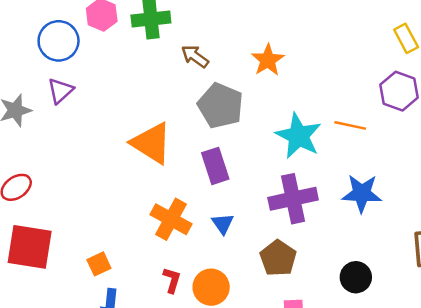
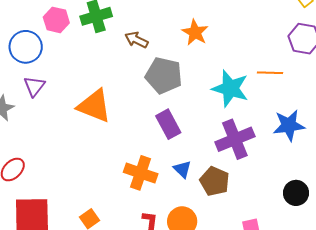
orange triangle: (151, 143) -> (94, 106), moved
brown pentagon: (278, 258) -> (215, 181), moved

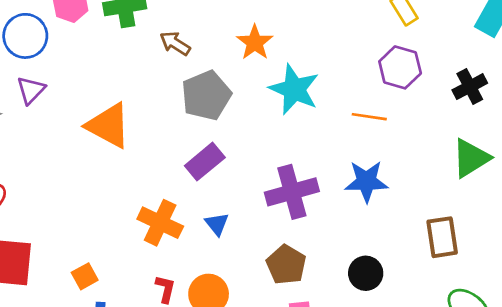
orange line: (270, 73) -> (369, 117), moved
gray pentagon: (164, 75) -> (206, 95), turned 30
cyan star: (230, 88) -> (294, 89), moved
purple rectangle: (168, 124) -> (205, 162), turned 72
brown pentagon: (215, 181) -> (286, 265), moved

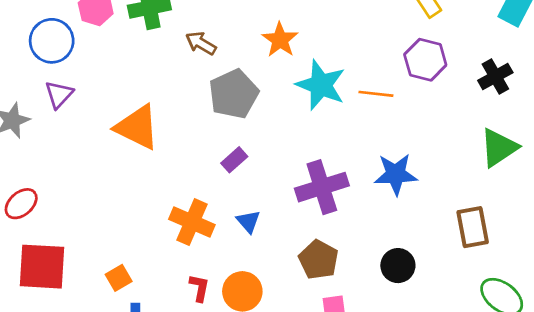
orange line: (369, 117) -> (376, 94), moved
purple rectangle: (205, 162) -> (234, 160), size x0.7

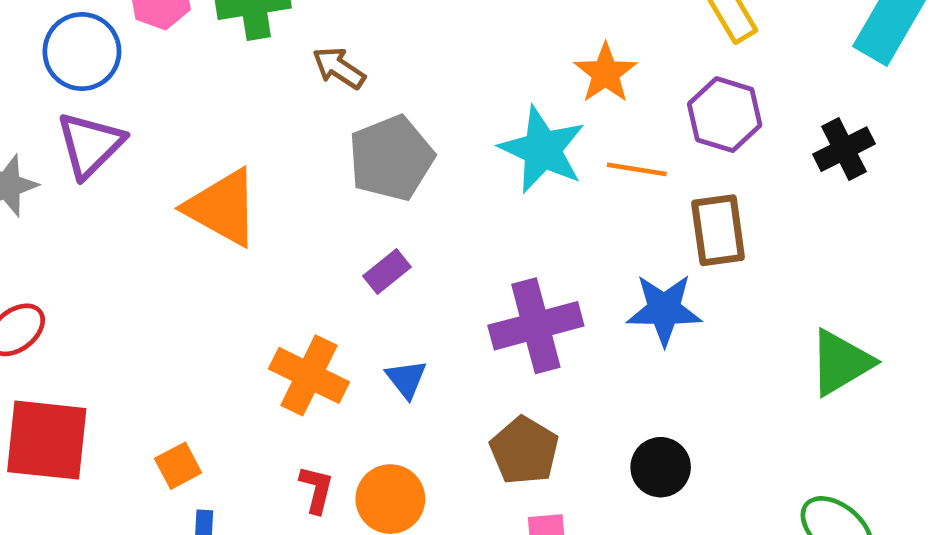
orange star: (280, 40) -> (605, 73), moved
purple triangle: (59, 94) -> (90, 145), size x1.4
green triangle: (499, 148) -> (841, 362), moved
brown rectangle: (473, 227) -> (718, 230), moved

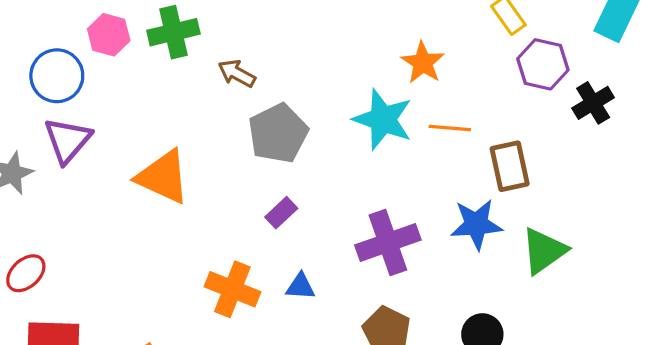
purple hexagon: (725, 115) -> (543, 64), moved
green triangle: (841, 362) -> (544, 251), moved
blue triangle: (406, 379) -> (300, 287), turned -44

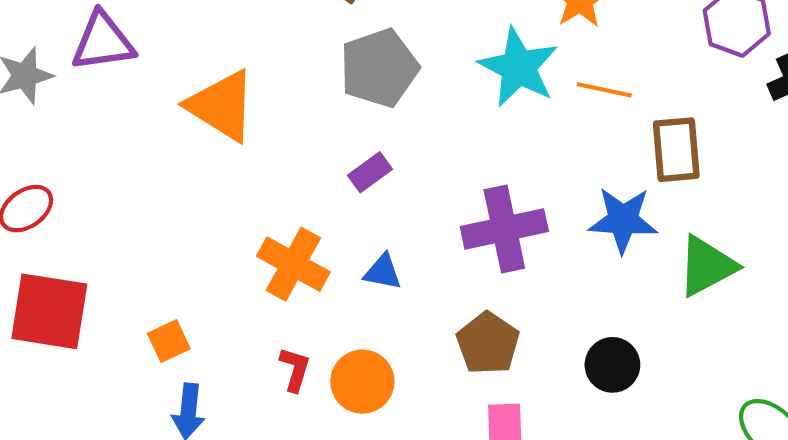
purple triangle: (68, 140) -> (103, 42), turned 34

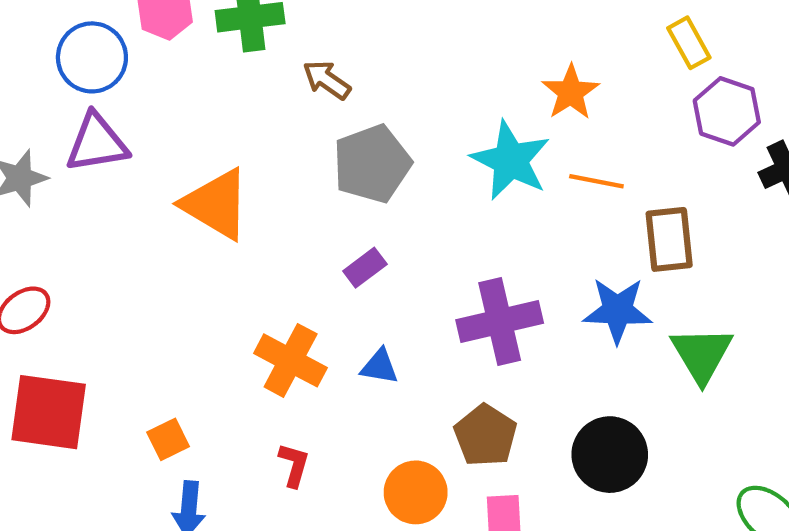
green triangle: (707, 266) -> (702, 354), turned -32
black circle: (612, 365) -> (610, 455), size x1.4
orange circle: (362, 382) -> (416, 492), moved

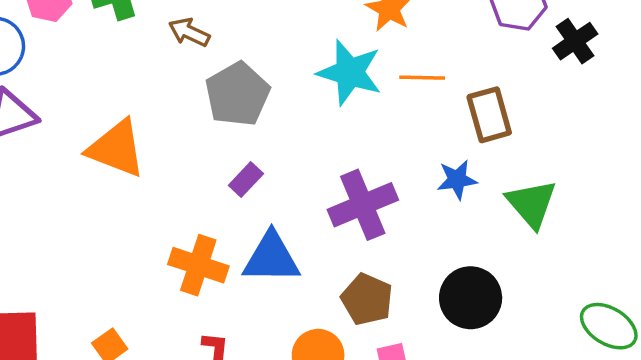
blue star: (617, 310) -> (457, 180), size x0.7
blue triangle: (380, 367) -> (271, 258), size x1.8

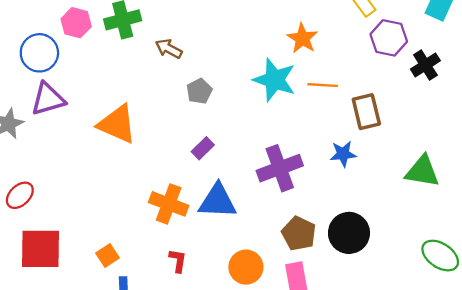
gray pentagon: (237, 94) -> (199, 91), size x0.6
green triangle: (531, 204) -> (422, 171), moved, turned -42
brown pentagon: (367, 299) -> (299, 234), moved

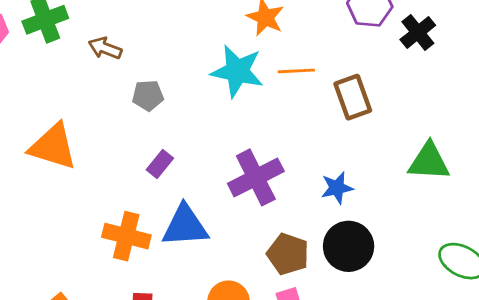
gray pentagon: (199, 91) -> (148, 95), turned 30
blue star: (343, 154) -> (337, 188), moved

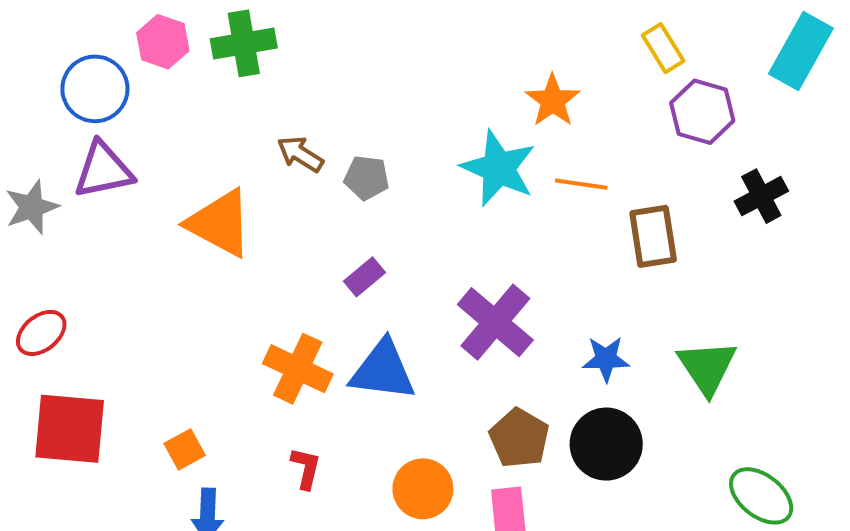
black cross: (418, 32) -> (761, 196), moved
brown arrow: (105, 48) -> (300, 154), moved
green triangle: (429, 162) -> (707, 367), moved, turned 42
purple cross: (256, 177) -> (495, 322), turned -34

